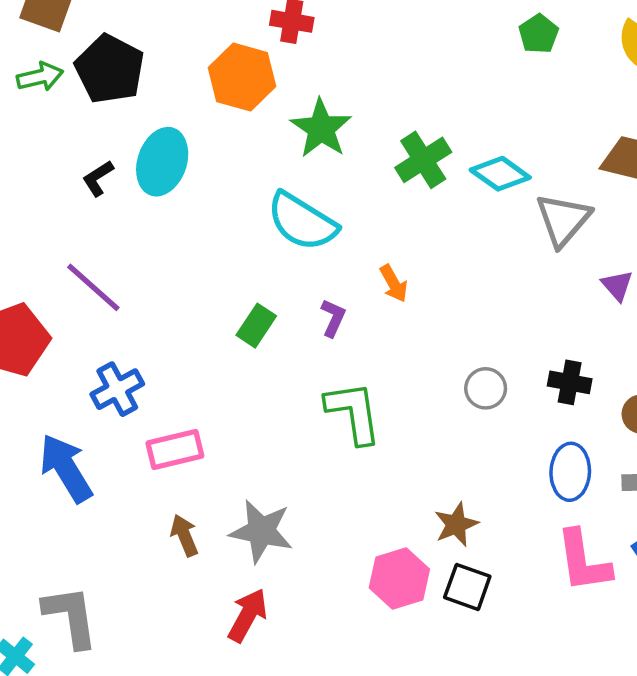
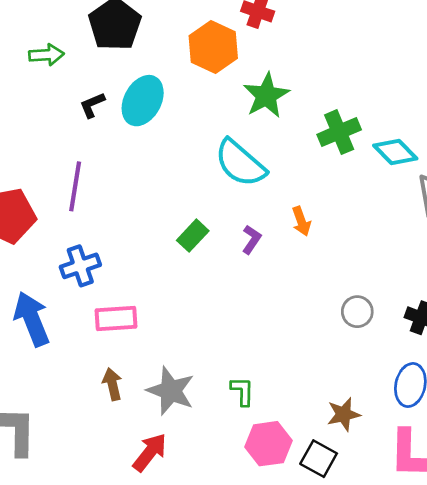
green arrow: (40, 77) -> (46, 55), moved
purple line: (93, 287) -> (75, 186), turned 48
green L-shape: (353, 413) -> (242, 391), moved, size x0.6
brown star: (456, 524) -> (344, 414), moved

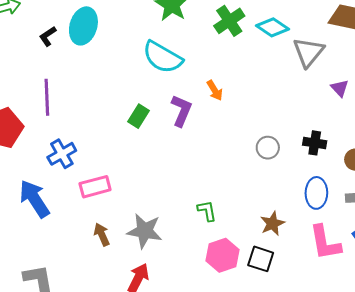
purple L-shape: (252, 239) -> (181, 111), size x1.5
green L-shape: (242, 391) -> (207, 211), moved

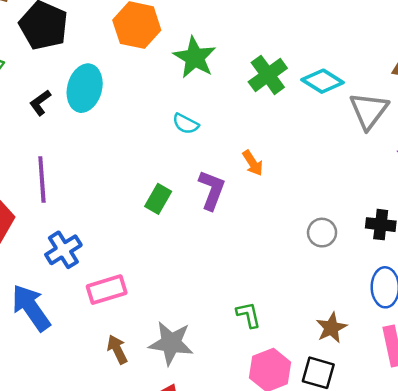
cyan semicircle: (163, 57) -> (186, 124), size x0.5

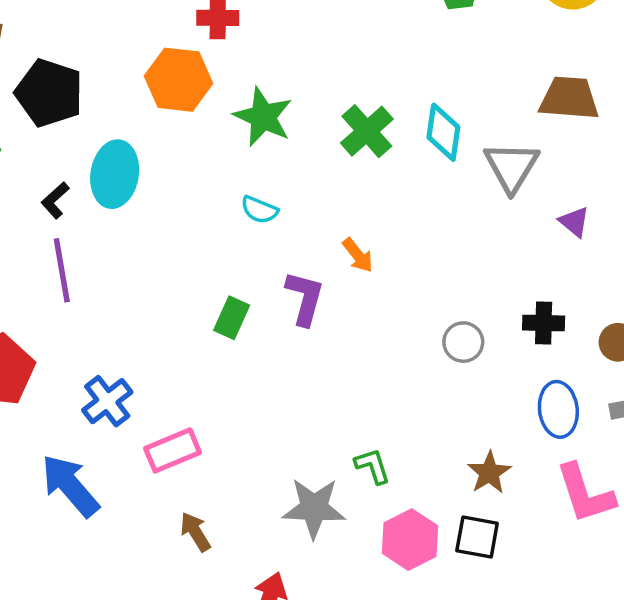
cyan diamond: (323, 81) -> (443, 132), turned 72
purple line: (42, 179) -> (62, 270), moved
gray star: (171, 343) -> (314, 508), moved

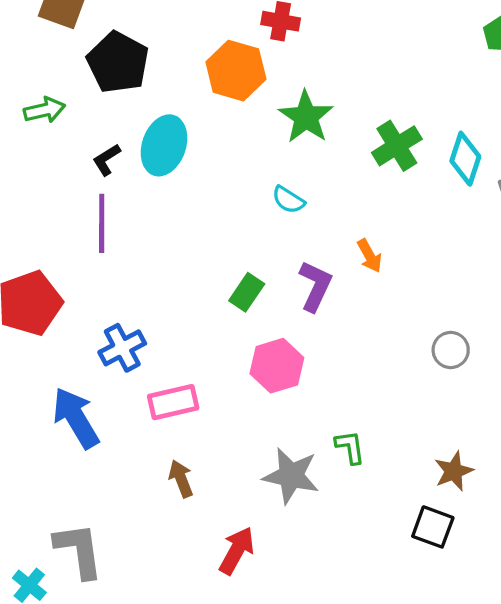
pink hexagon: (410, 540) -> (277, 366), moved

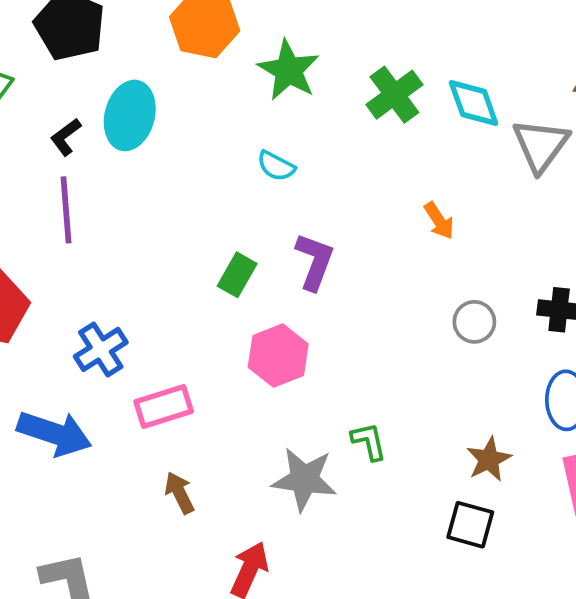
cyan diamond: (465, 159) -> (474, 103), turned -33
orange arrow: (370, 256) -> (439, 221), moved
blue arrow: (76, 418) -> (54, 433), turned 144

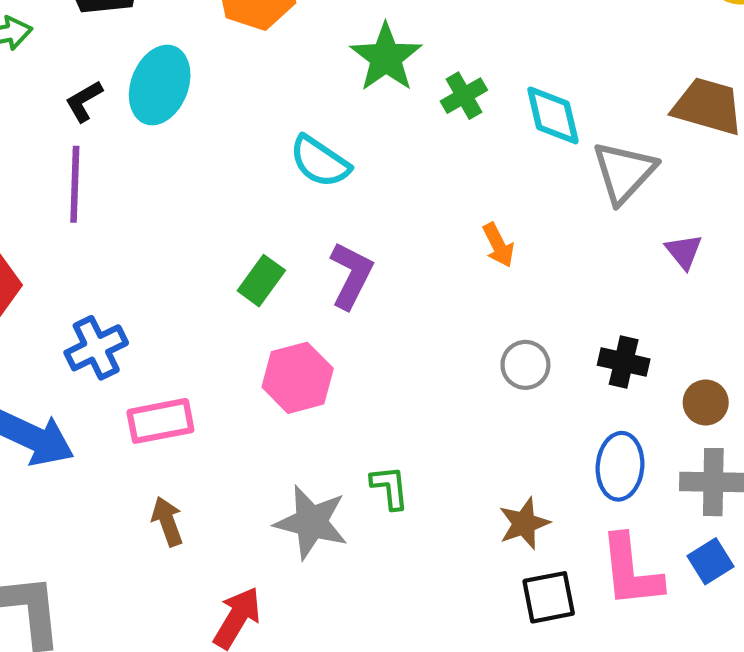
green star: (289, 70) -> (386, 57), moved
green cross: (394, 95) -> (464, 96), size x0.7
cyan semicircle: (276, 166) -> (320, 162), size x1.4
black square: (470, 525) -> (549, 597), moved, turned -33

